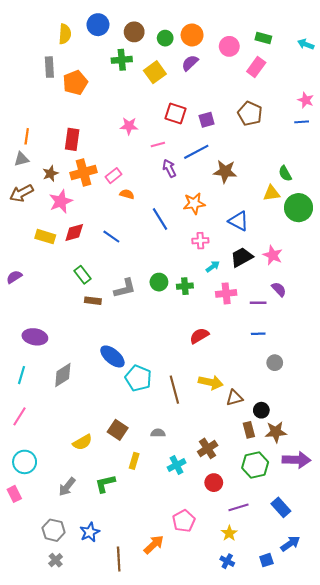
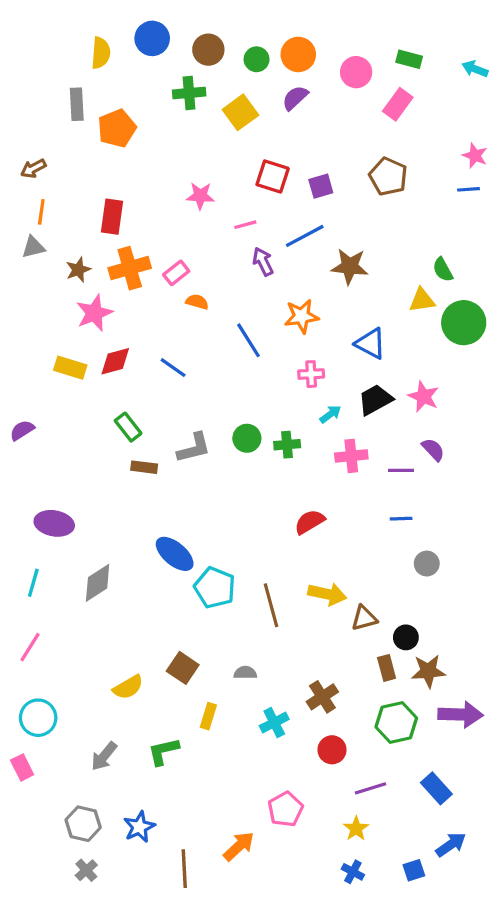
brown arrow: (21, 193) -> (33, 168), moved, size x0.7

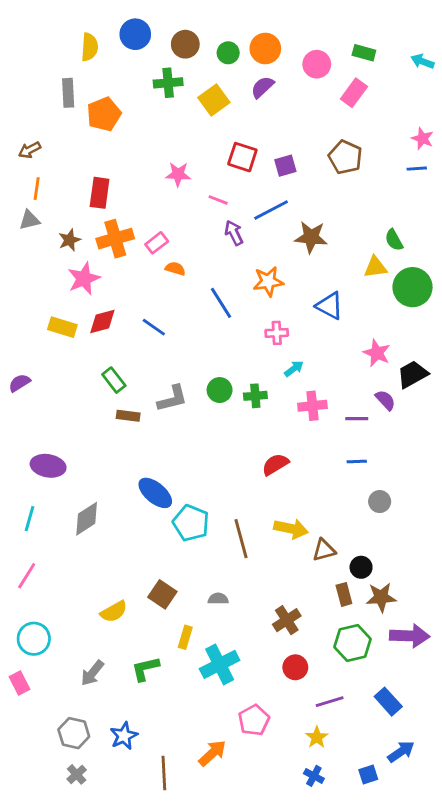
pink line: (245, 225) -> (218, 200), turned 36
black trapezoid: (375, 400) -> (412, 374), moved
cyan cross: (274, 723) -> (220, 664), moved, size x1.5

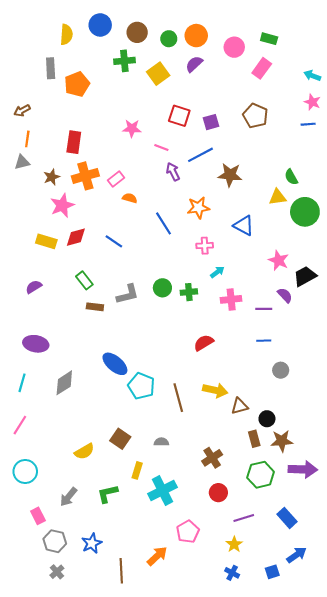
cyan arrow: (423, 61) -> (312, 76), moved
purple semicircle: (19, 383) -> (34, 287), moved
pink rectangle: (19, 683) -> (38, 516), moved

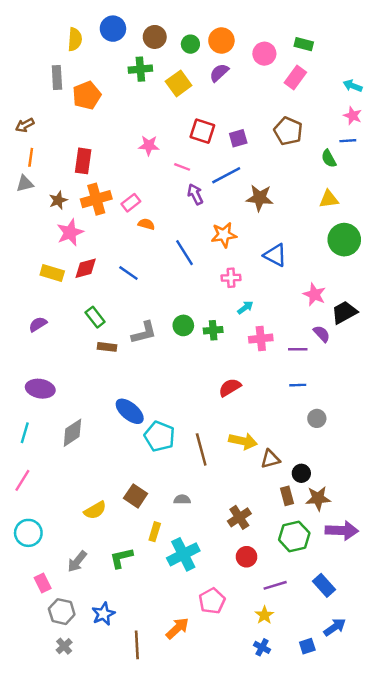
green semicircle: (291, 177) -> (329, 159), moved
yellow triangle: (278, 197) -> (329, 199), moved

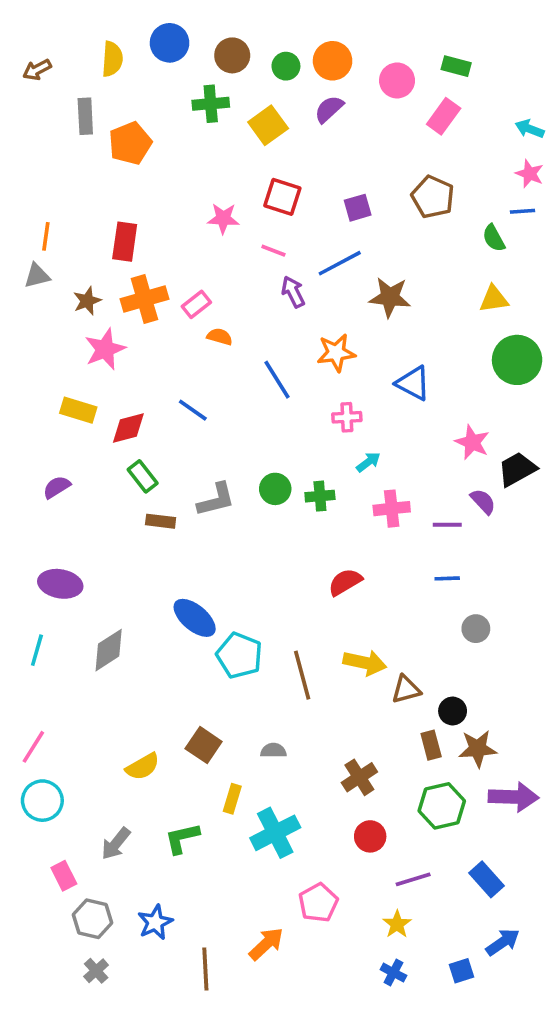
brown arrow: (25, 125) -> (37, 70), moved
red square: (202, 131) -> (282, 197), moved
red diamond: (86, 268) -> (128, 428), moved
pink line: (22, 480) -> (33, 747), moved

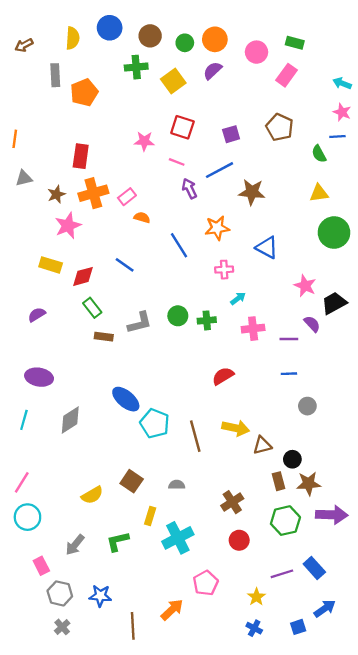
orange line: (46, 236) -> (15, 139), moved
purple line: (413, 879) -> (282, 574), moved
blue star: (155, 922) -> (100, 596), turned 30

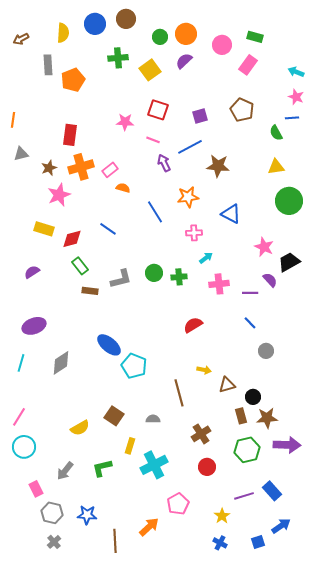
brown circle: (150, 36) -> (126, 19), moved
blue line: (289, 374) -> (250, 323), turned 48
purple ellipse: (39, 377) -> (34, 326), turned -30
yellow arrow: (236, 428) -> (204, 370), size x0.6
brown line: (195, 436) -> (179, 393), moved

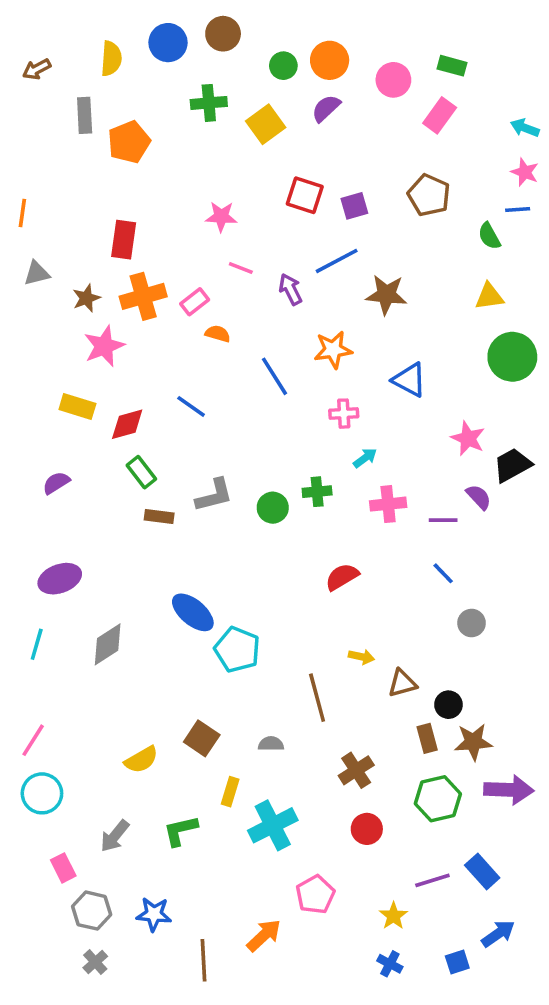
red square: (158, 110) -> (305, 195), moved
pink line: (153, 140) -> (241, 268), moved
green circle: (154, 273) -> (273, 508), moved

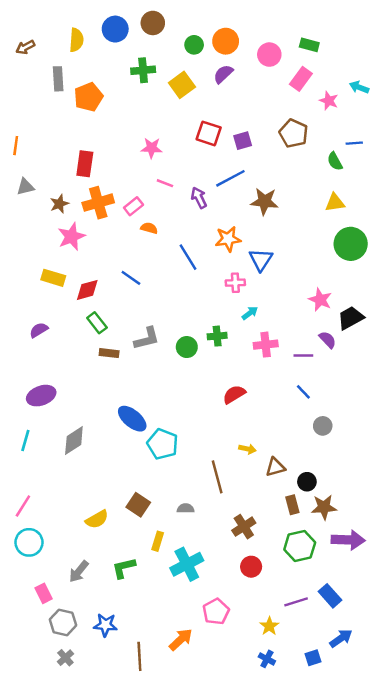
pink star: (525, 172) -> (329, 101), moved
blue triangle: (409, 380) -> (261, 260), moved, turned 35

